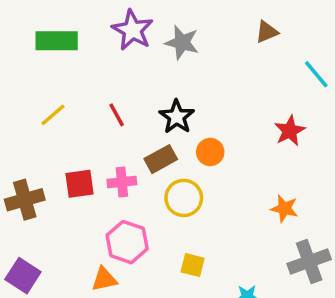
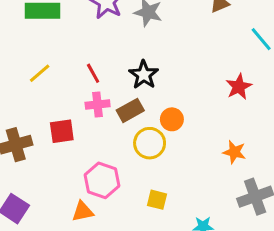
orange circle: (210, 152) -> (172, 119), moved
pink cross: (122, 182) -> (98, 104), moved

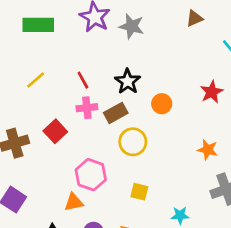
orange circle: (172, 119) -> (162, 104), moved
red square: (62, 131) -> (55, 131), turned -35

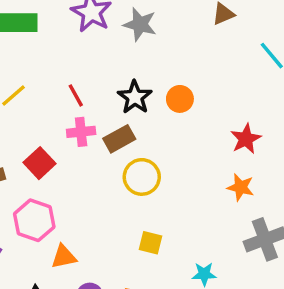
red star: (212, 92) -> (246, 139), moved
orange circle: (162, 104) -> (180, 99), moved
pink hexagon: (91, 175) -> (34, 220), moved

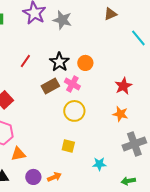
red line: (76, 95) -> (25, 61), turned 64
pink cross: (81, 132) -> (72, 84), moved, turned 35
yellow circle: (142, 177) -> (74, 111), moved

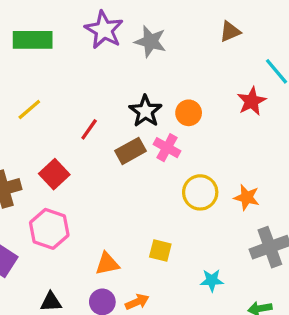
red line: (25, 61) -> (89, 129), moved
red star: (123, 86) -> (252, 101), moved
yellow circle: (74, 111) -> (200, 192), moved
orange triangle: (18, 154) -> (107, 264), moved

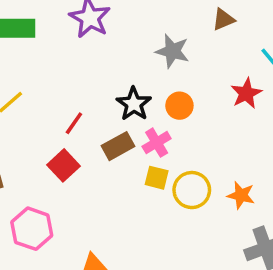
gray star: (150, 41) -> (172, 51), moved
pink cross: (167, 148) -> (157, 143), turned 30
red square: (54, 174) -> (63, 165), moved
yellow square: (160, 250) -> (157, 178), moved

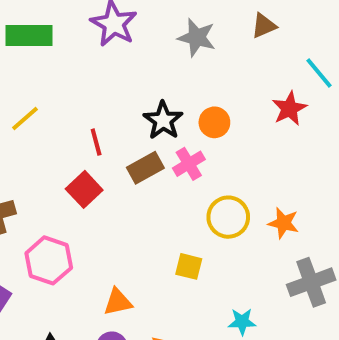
gray star: (172, 51) -> (197, 38), moved
red line: (74, 123) -> (96, 142), turned -50
yellow square: (157, 178) -> (189, 266), moved

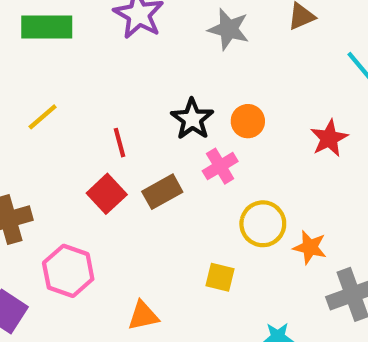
red star: (289, 109) -> (329, 138), moved
brown rectangle: (145, 168) -> (162, 192), moved
orange star: (283, 223) -> (310, 247), moved

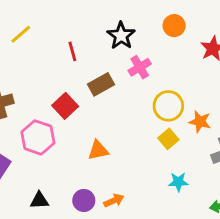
orange circle: (248, 121) -> (174, 26), moved
red square: (107, 194) -> (65, 106), moved
yellow square: (220, 277) -> (168, 139), moved, turned 36
orange triangle: (143, 316) -> (98, 150), moved

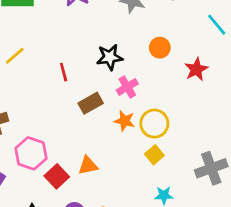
black star: (121, 36) -> (110, 57), turned 30
red square: (65, 106) -> (57, 176), moved
orange star: (200, 122) -> (125, 121), moved

